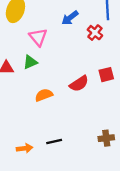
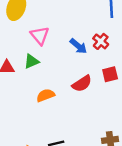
blue arrow: (70, 18) -> (78, 46), moved, turned -102
red cross: (95, 33) -> (101, 41), moved

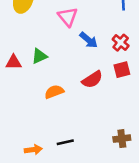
pink triangle: (40, 36) -> (68, 17), moved
red cross: (101, 41) -> (121, 43), moved

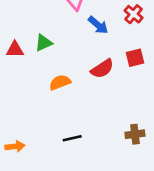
red cross: (121, 43) -> (134, 14), moved
orange arrow: (33, 150) -> (15, 146), moved

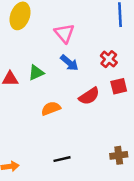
red cross: (134, 14) -> (109, 59), moved
blue arrow: (98, 25) -> (69, 63), moved

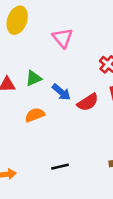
blue arrow: (69, 63) -> (61, 92), moved
orange semicircle: (51, 108) -> (35, 115), moved

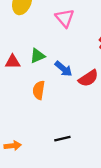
orange semicircle: (35, 115) -> (39, 90), turned -60

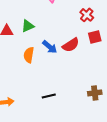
blue arrow: (64, 69) -> (50, 47), moved

